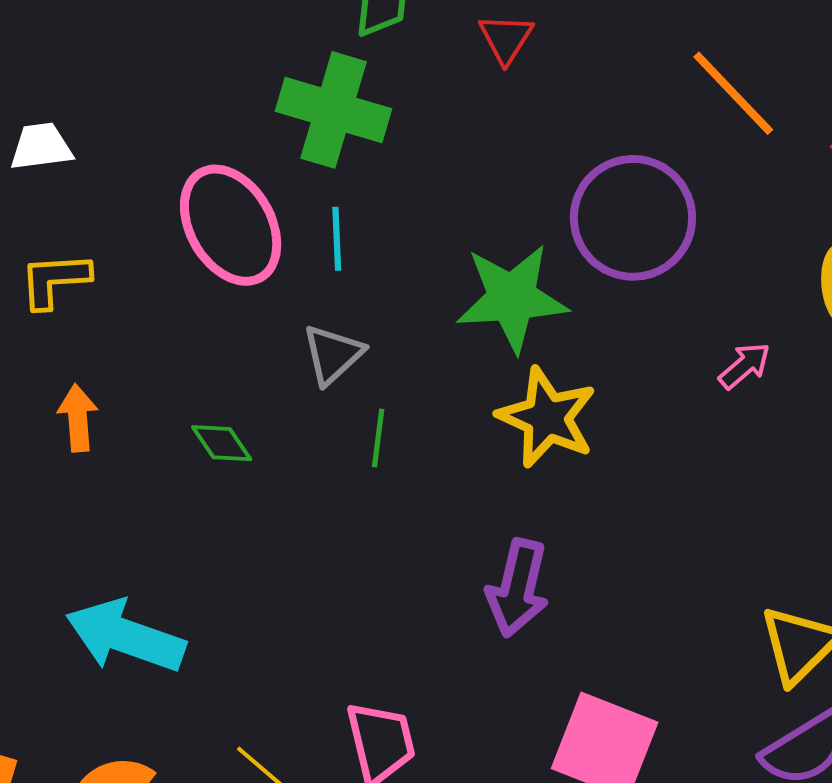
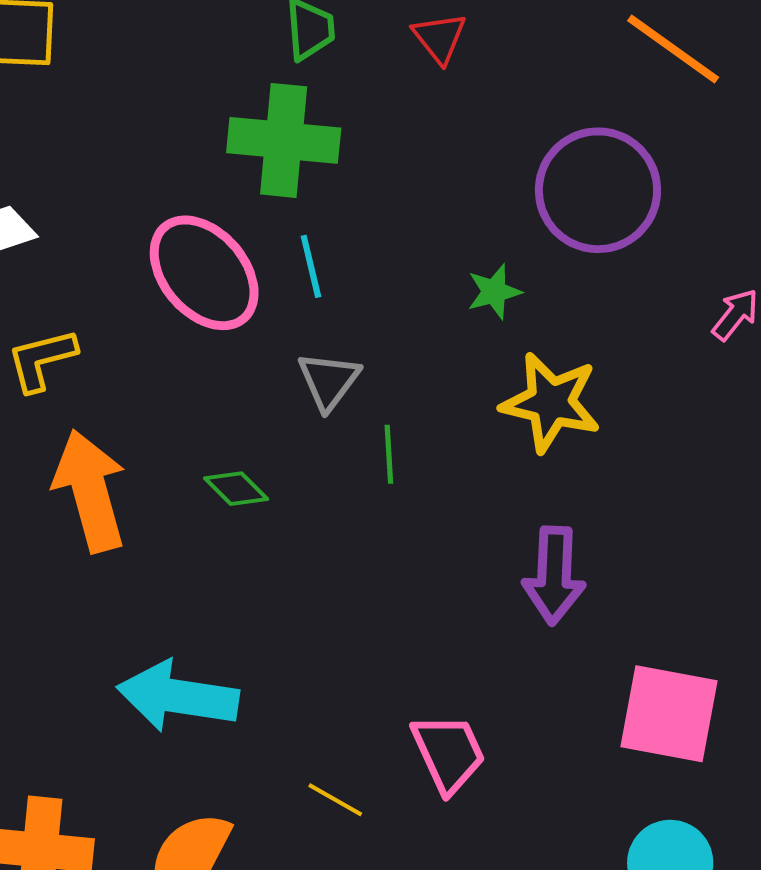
green star: (512, 298) -> (494, 292), size x0.5
orange arrow: (78, 418) -> (90, 491), size x1.8

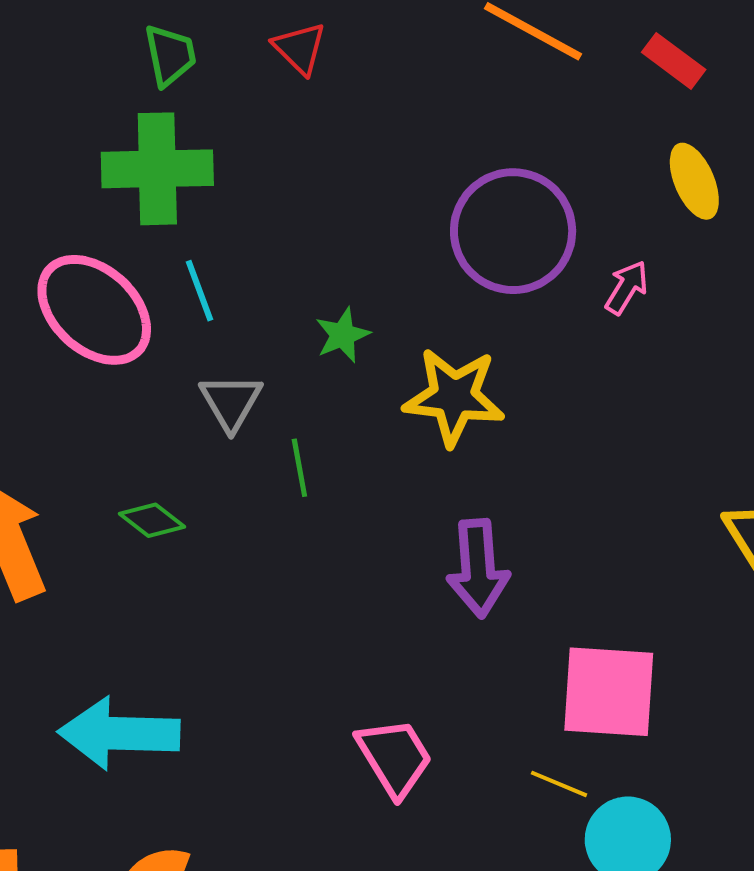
purple circle: (598, 190) -> (513, 231), moved
green star: (494, 292) -> (343, 335), moved
yellow line: (335, 800) -> (559, 784), moved

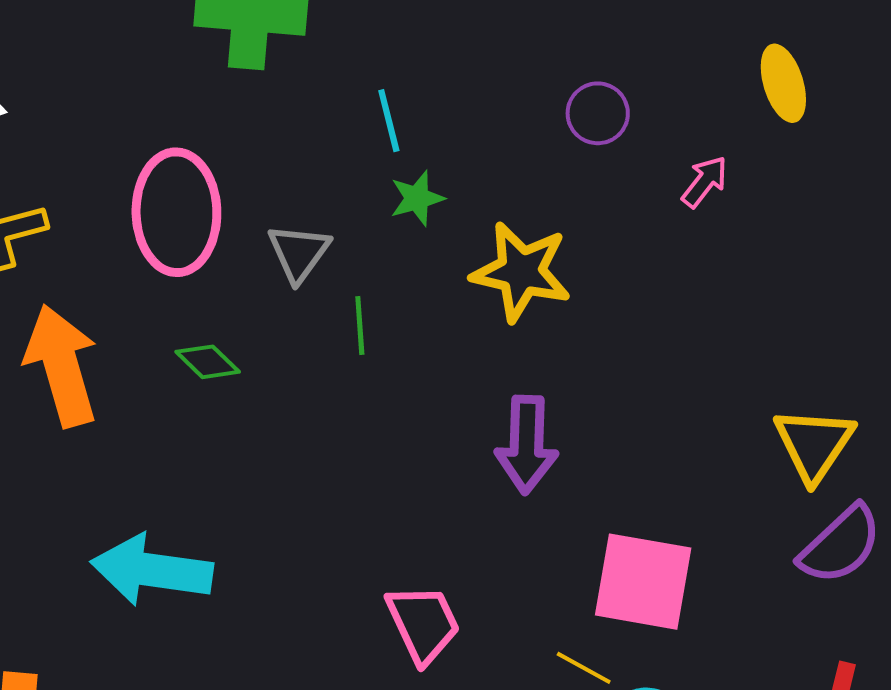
purple circle: (513, 231) -> (598, 113), size x0.5
cyan line: (200, 291) -> (389, 121), moved
pink ellipse: (94, 310) -> (176, 212), moved, turned 40

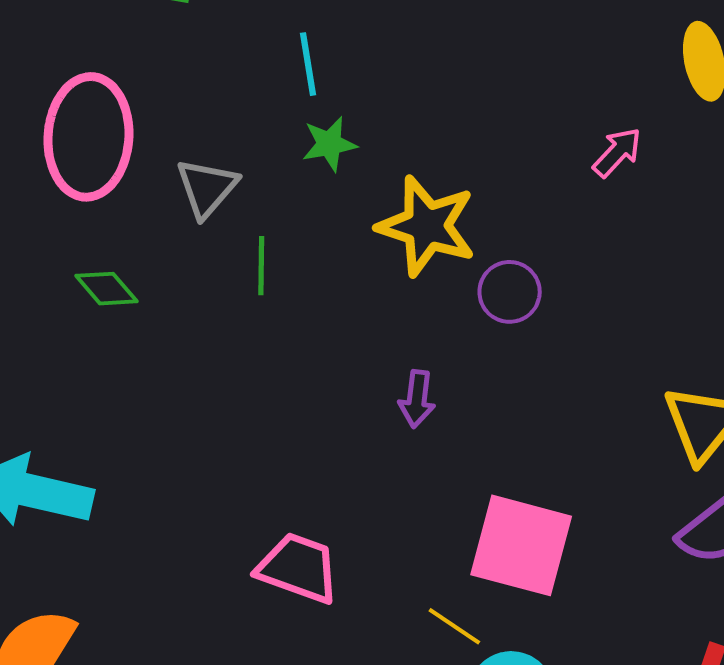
purple circle: (598, 113) -> (510, 292), moved
purple arrow: (527, 445) -> (417, 399), size x0.6
pink trapezoid: (423, 624) -> (298, 568), turned -50

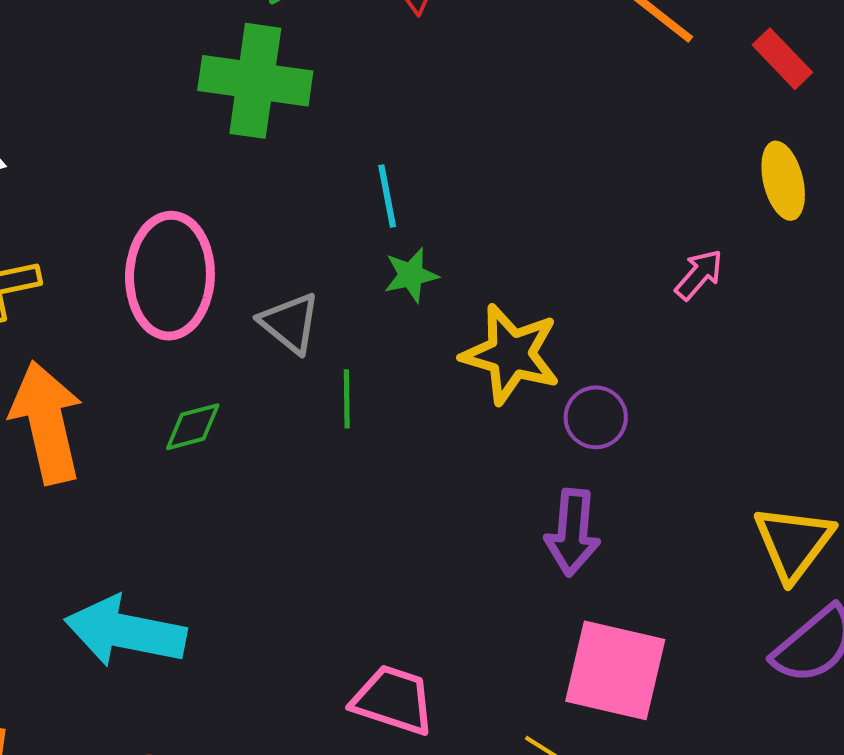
gray triangle: (207, 188) -> (290, 323), turned -30
green diamond: (106, 289) -> (193, 427), turned -62
purple arrow: (417, 399) -> (573, 532), moved, size x1.5

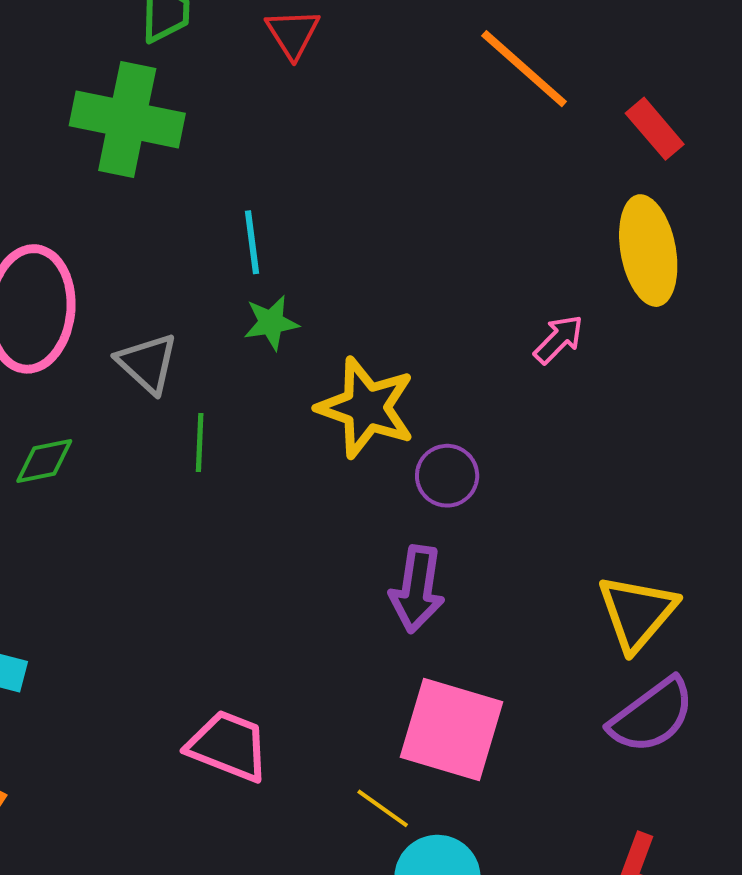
yellow ellipse: (783, 181) -> (648, 251), size x1.4

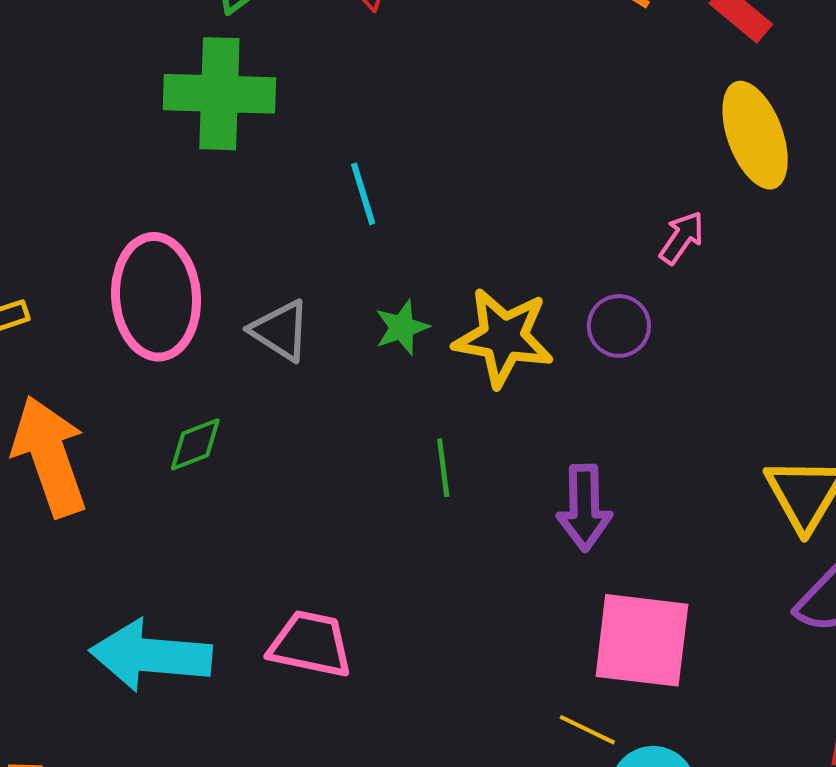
green star: (271, 323) -> (402, 327), moved
green line: (200, 443) -> (443, 468), moved
purple circle: (447, 476) -> (619, 326), moved
pink trapezoid: (228, 746) -> (310, 644), moved

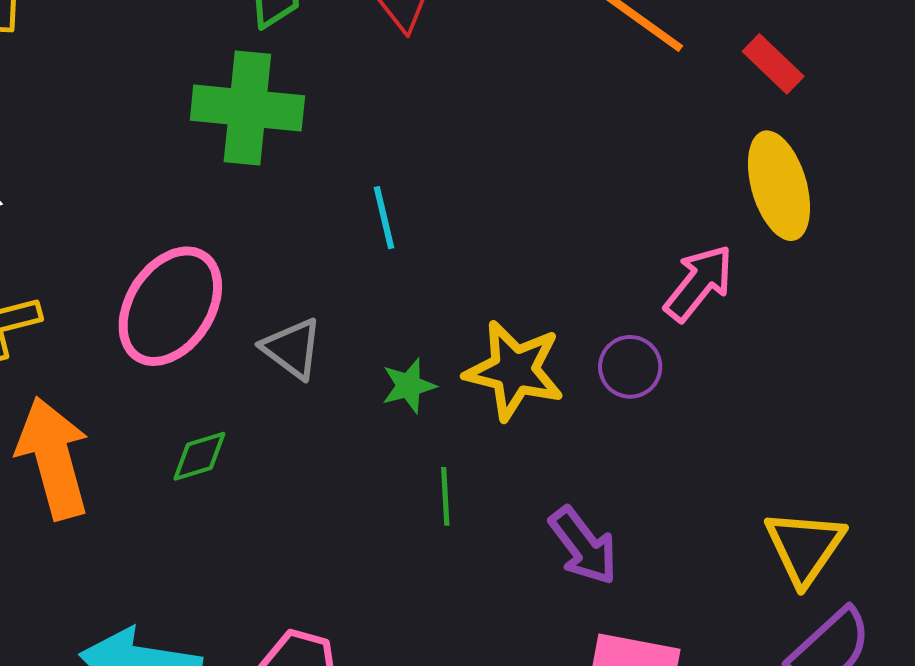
pink arrow: (682, 238) -> (699, 283), size x1.5
pink ellipse: (156, 297) -> (170, 306), turned 33
green star: (402, 327) -> (409, 386), moved
purple arrow: (584, 508) -> (583, 546), turned -40

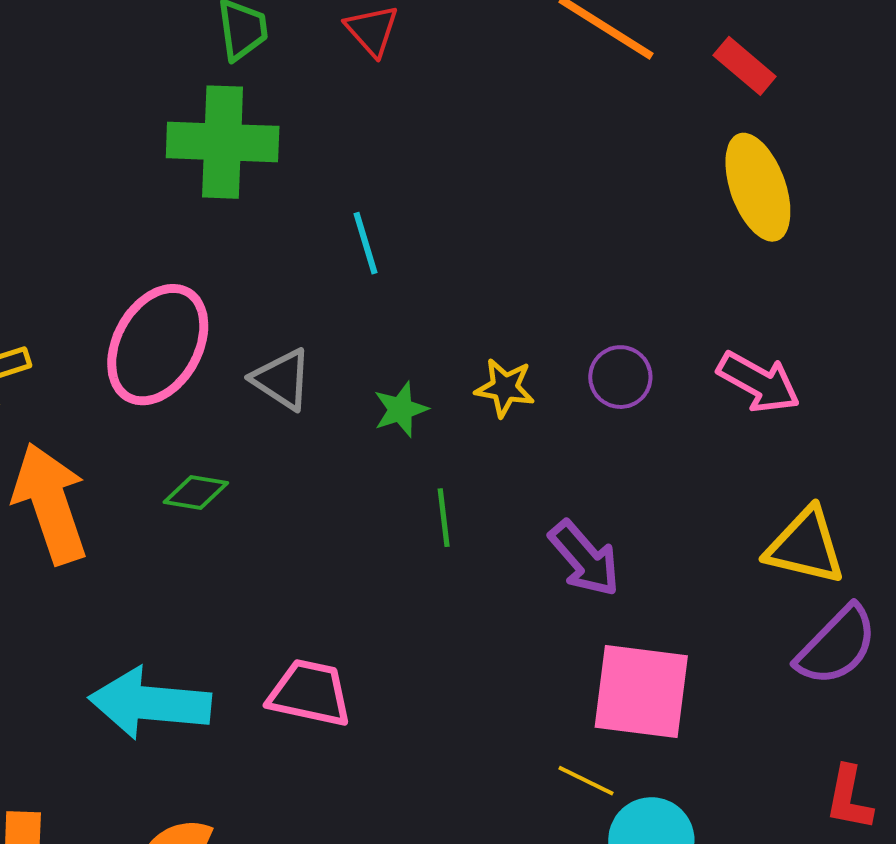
pink arrow: (699, 283) -> (759, 382), moved, turned 84
yellow star: (514, 370) -> (505, 388), size x0.6
green diamond: (199, 456) -> (196, 493), turned 30
yellow triangle: (805, 547) -> (805, 546), turned -48

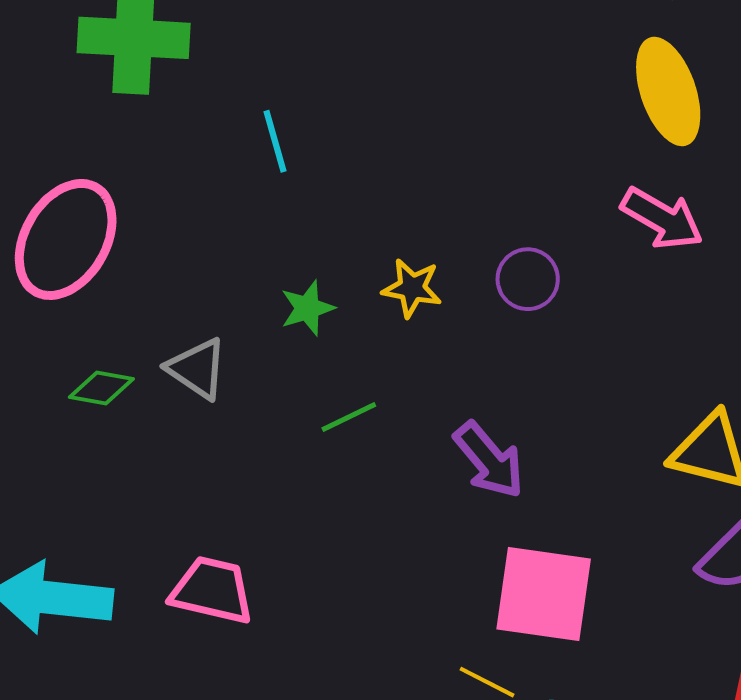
gray triangle: (282, 379) -> (197, 369), moved
pink arrow: (759, 382) -> (662, 218), moved
green line: (444, 518) -> (349, 417), turned 70

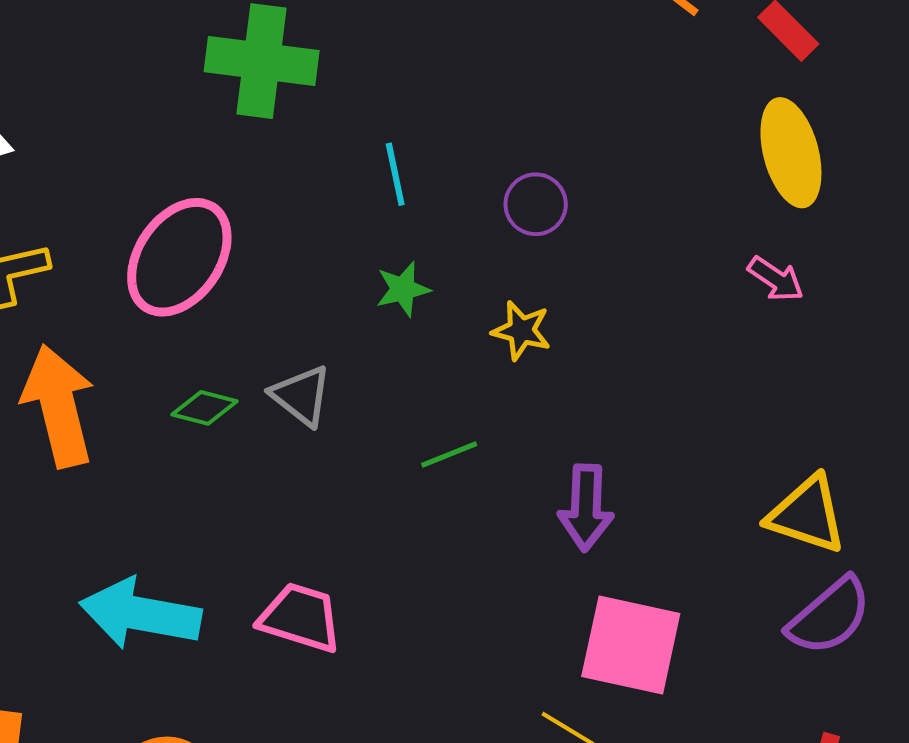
pink arrow: (662, 218) -> (776, 279), size x0.7
purple circle: (528, 279) -> (536, 204), moved
green star: (307, 308) -> (403, 289), moved
purple arrow: (489, 460) -> (586, 508), turned 38

